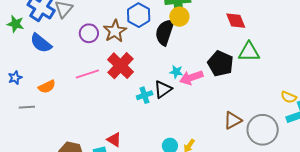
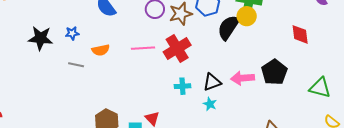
green triangle: (249, 52) -> (320, 88), moved
cyan star: (176, 72) -> (210, 104), moved
cyan cross: (145, 95) -> (182, 86), moved

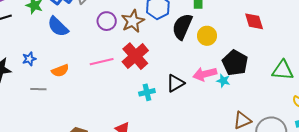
yellow circle: (247, 16) -> (207, 36), moved
cyan star: (210, 104) -> (223, 81), moved

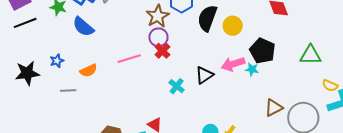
purple circle: (107, 21) -> (158, 37), moved
red cross: (135, 56) -> (162, 51), size x0.6
cyan cross: (147, 92) -> (177, 86), turned -35

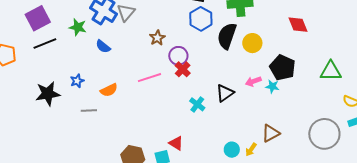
brown star: (158, 16) -> (157, 38), moved, size x0.7
blue semicircle: (83, 27) -> (103, 46), size x0.7
pink arrow: (233, 64) -> (253, 81), size x0.7
brown triangle: (274, 108) -> (271, 133), moved

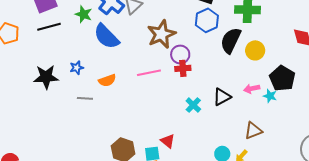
brown star: (157, 38) -> (161, 34), size x1.8
blue semicircle: (103, 46) -> (106, 36), size x1.8
red cross: (183, 69) -> (183, 68), turned 35
brown triangle: (271, 133) -> (253, 131), moved

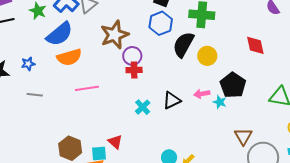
blue semicircle: (106, 36) -> (60, 34), turned -88
pink line: (149, 73) -> (87, 88), moved
orange semicircle: (107, 80) -> (69, 57), moved, size x1.4
brown triangle: (253, 131) -> (243, 136), moved, turned -42

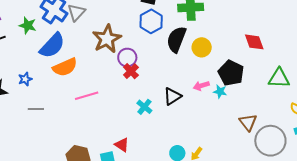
red diamond: (255, 45) -> (254, 42), moved
red cross: (134, 70) -> (131, 71), turned -35

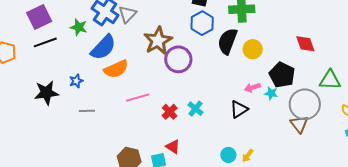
purple circle: (127, 58) -> (178, 59), size x1.4
red cross: (131, 71) -> (170, 112), moved
black triangle: (172, 96) -> (239, 109), moved
gray circle: (270, 141) -> (305, 104), moved

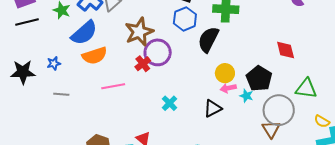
yellow circle: (253, 49) -> (225, 73), moved
red cross: (170, 112) -> (143, 64), moved

